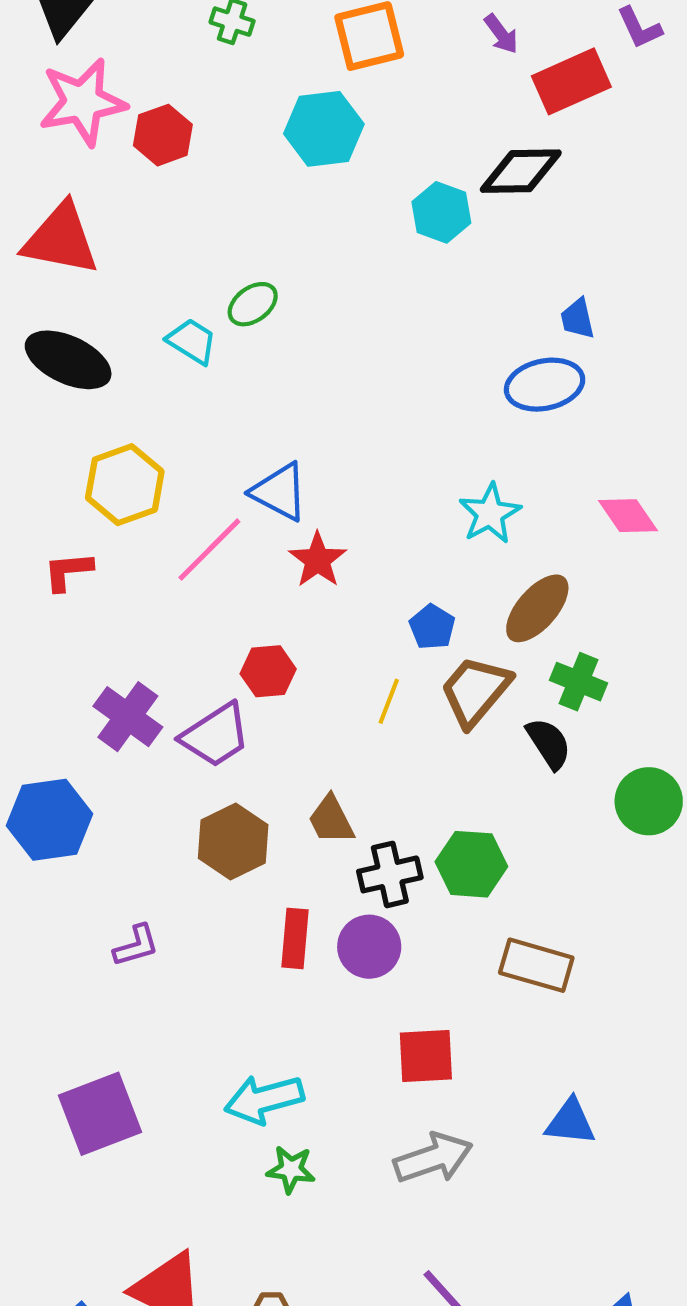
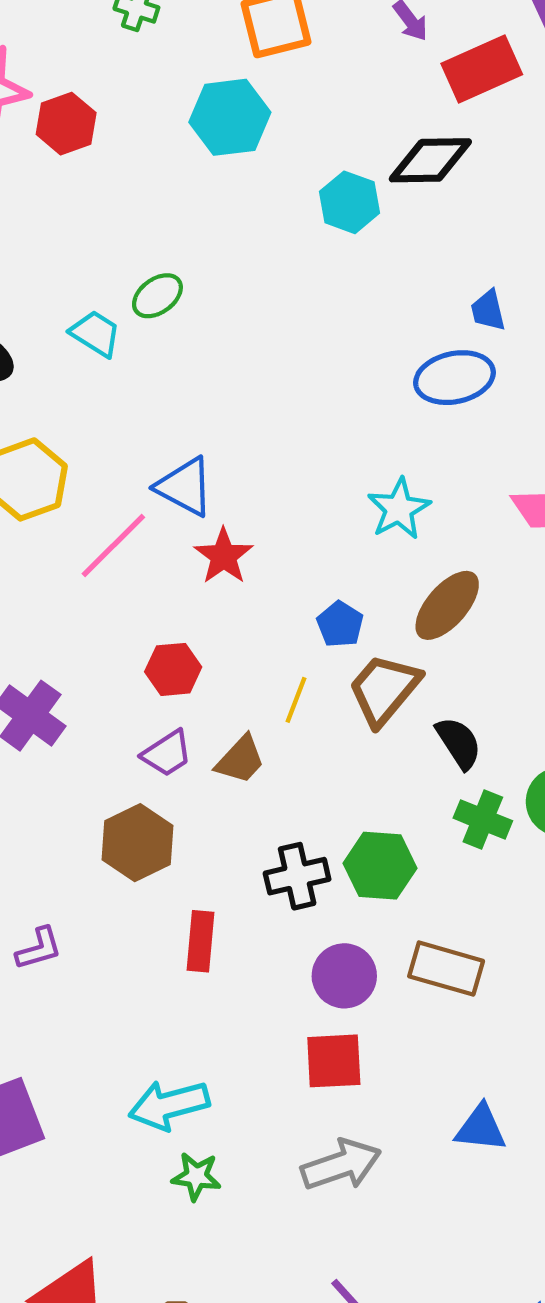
green cross: (579, 682) -> (483, 819), moved
purple trapezoid: (216, 735) -> (167, 753), moved, size x0.7
brown trapezoid: (331, 820) -> (240, 760), moved, turned -110
purple circle: (369, 947) -> (344, 976), moved

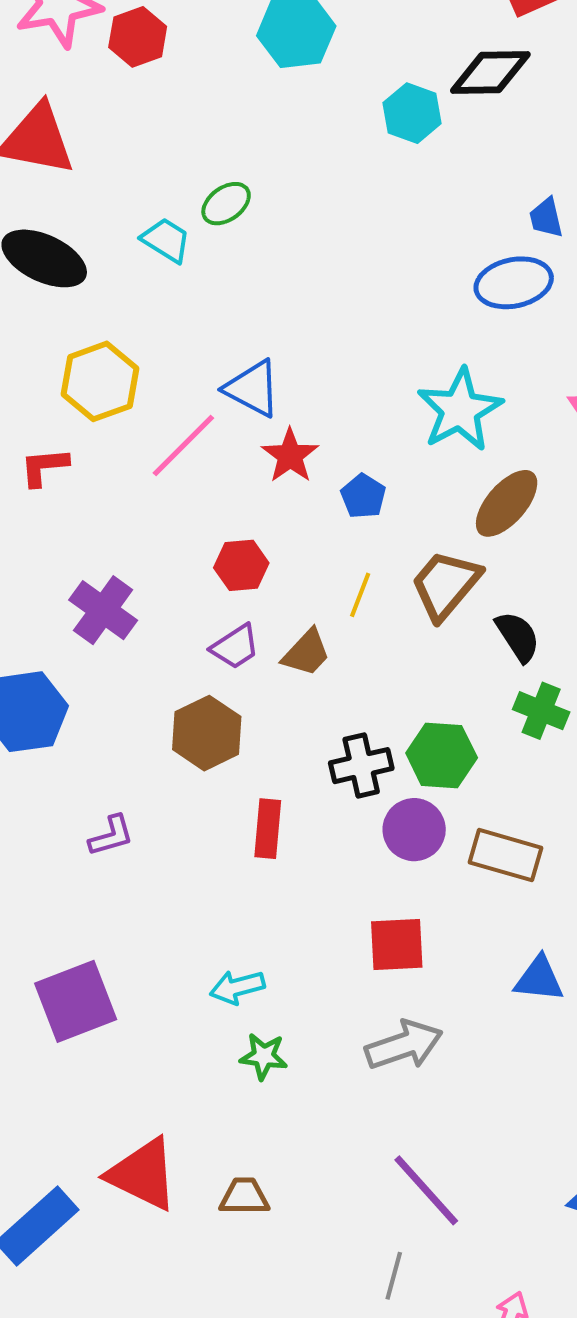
cyan star: (399, 509) -> (460, 410), size x1.4
blue pentagon: (340, 624) -> (363, 496), moved
purple circle: (344, 976) -> (414, 830), moved
cyan arrow: (169, 1105) -> (237, 987), size x0.7
blue triangle: (481, 1128) -> (539, 979), moved

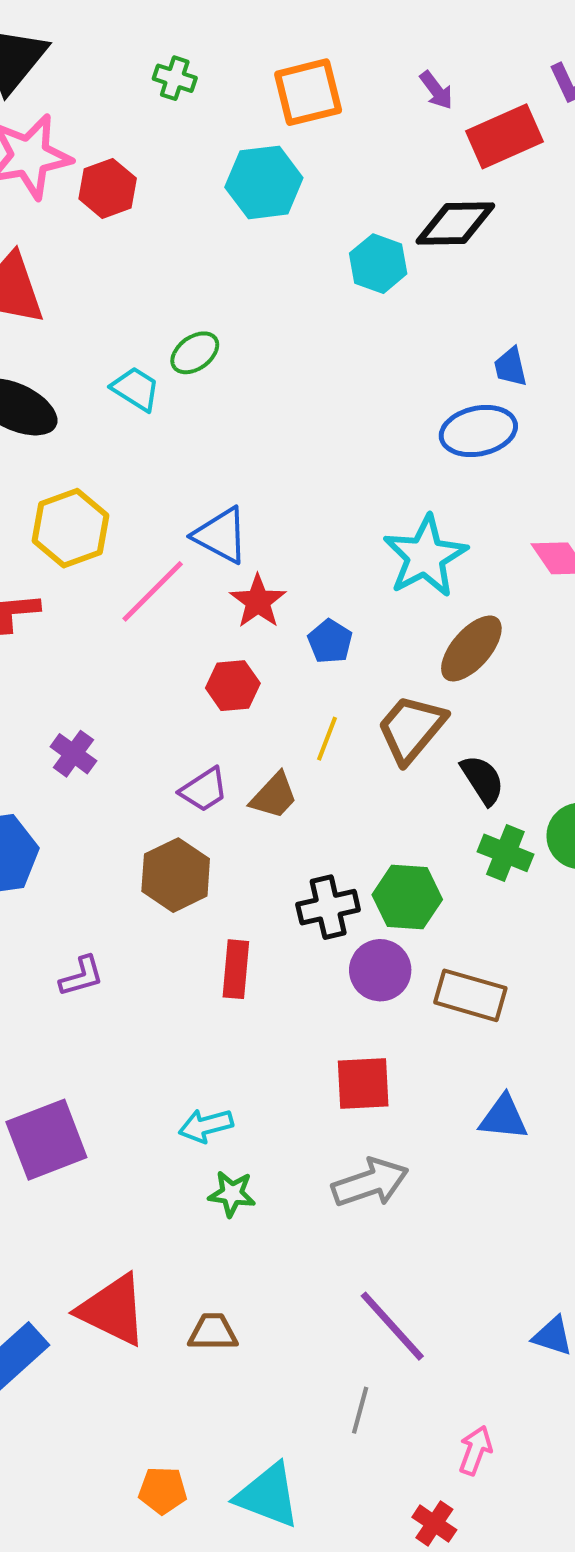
red hexagon: (241, 565) -> (233, 686), moved
purple cross: (103, 610) -> (73, 754), size x0.7

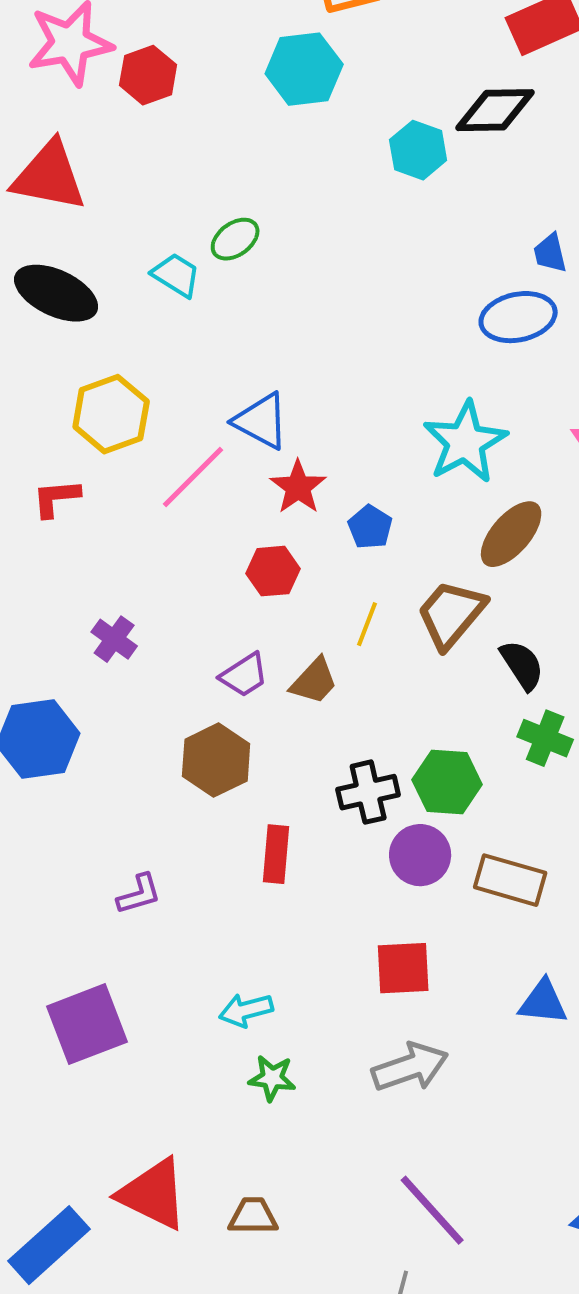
purple L-shape: (82, 976) -> (139, 894), moved

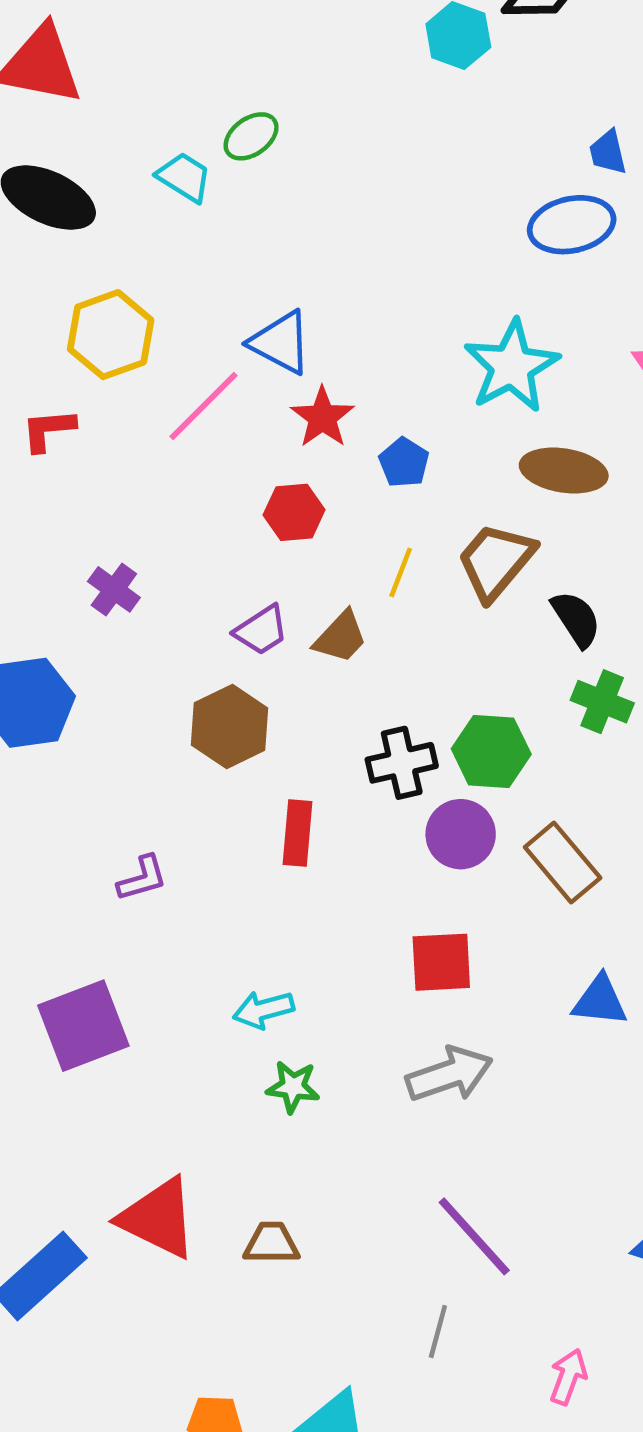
brown ellipse: (511, 534) -> (564, 471), turned 58
brown rectangle: (510, 880) -> (563, 862), turned 34

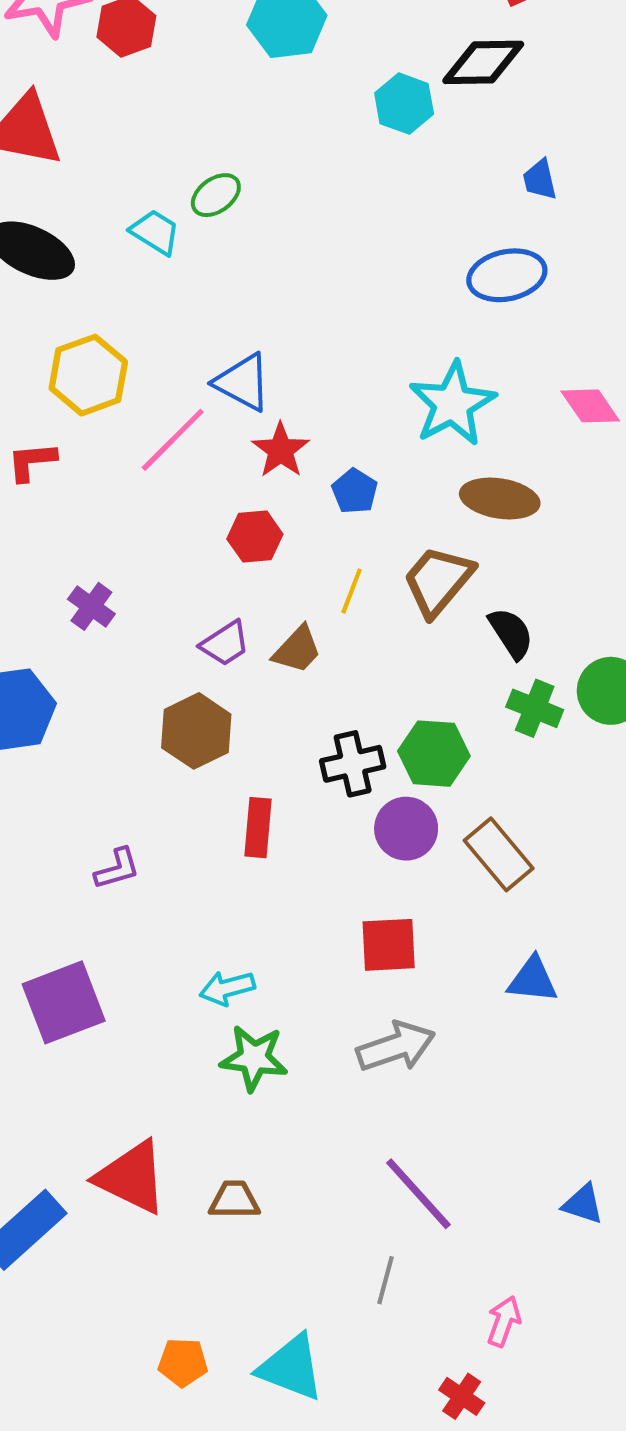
blue trapezoid: (608, 152) -> (540, 180), moved
green star: (293, 1087) -> (254, 1058), size x1.4

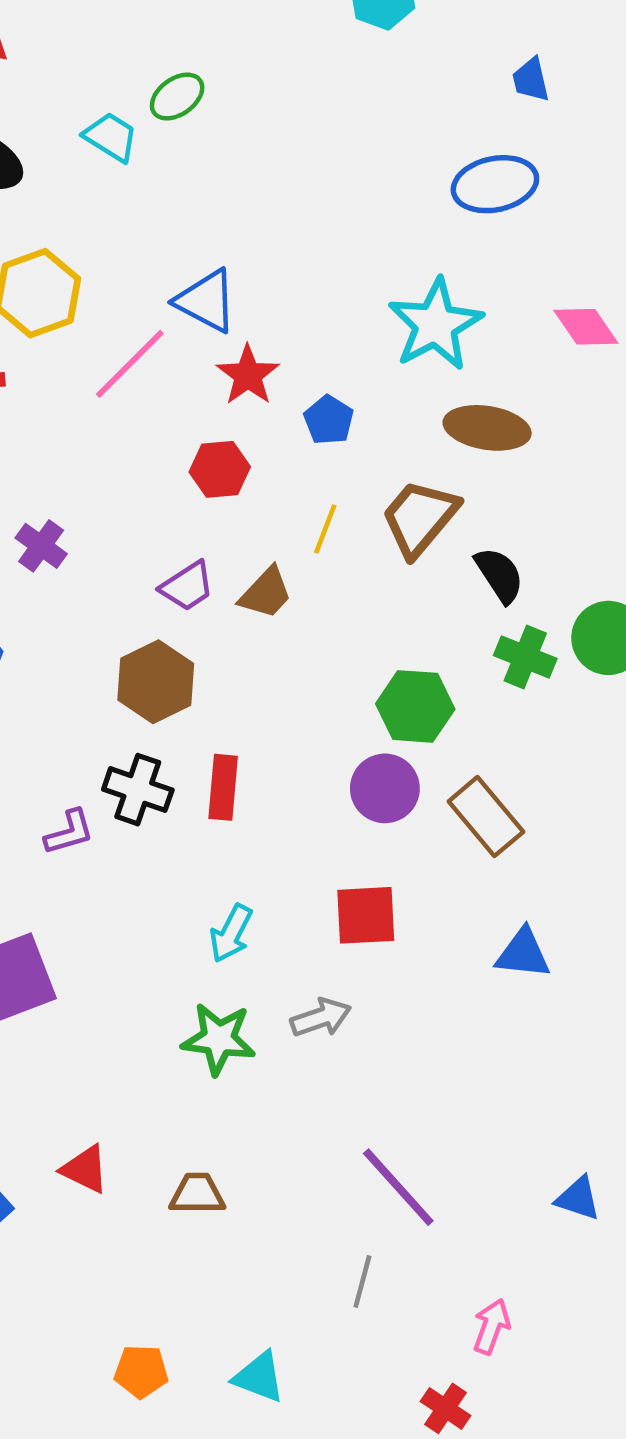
black cross: (353, 764) -> (138, 790), moved, turned 32
cyan arrow: (227, 988) -> (231, 933), moved, turned -48
gray arrow: (396, 1047) -> (321, 1018), moved, size x0.7
red triangle: (132, 1177) -> (85, 1169), size x0.6
cyan triangle: (291, 1368) -> (259, 1377), size x0.7

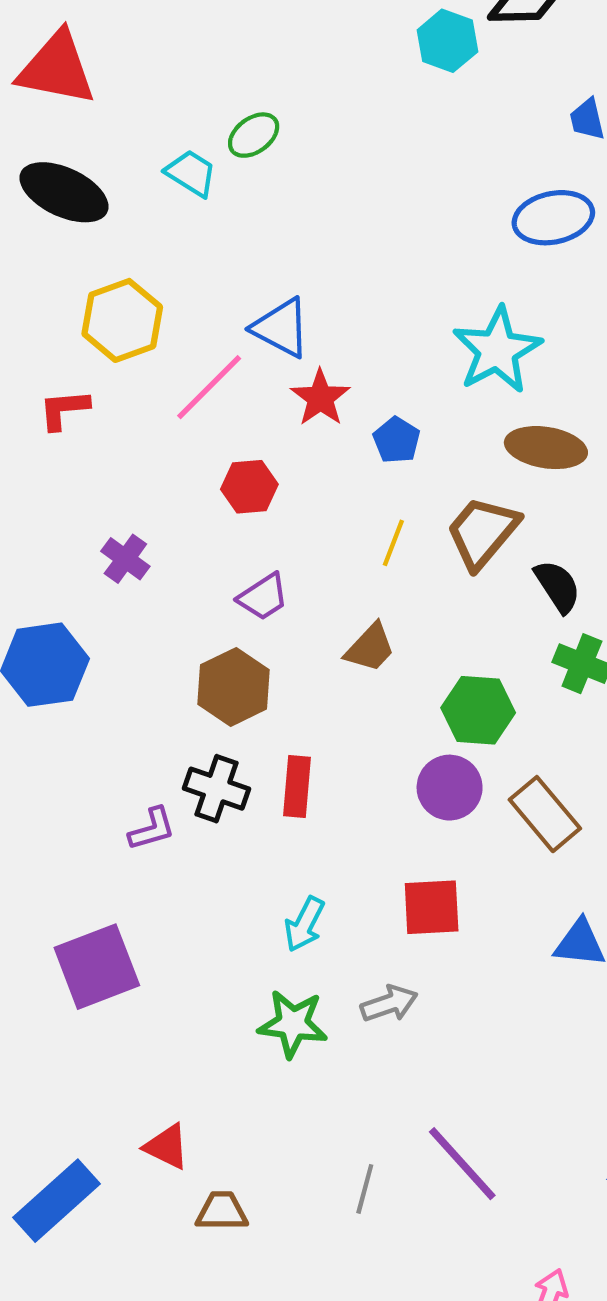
red hexagon: (220, 469) -> (249, 487), moved
brown trapezoid: (266, 593) -> (370, 648), moved
brown trapezoid: (197, 1194) -> (222, 1211), moved
gray line: (362, 1282) -> (365, 1189), moved

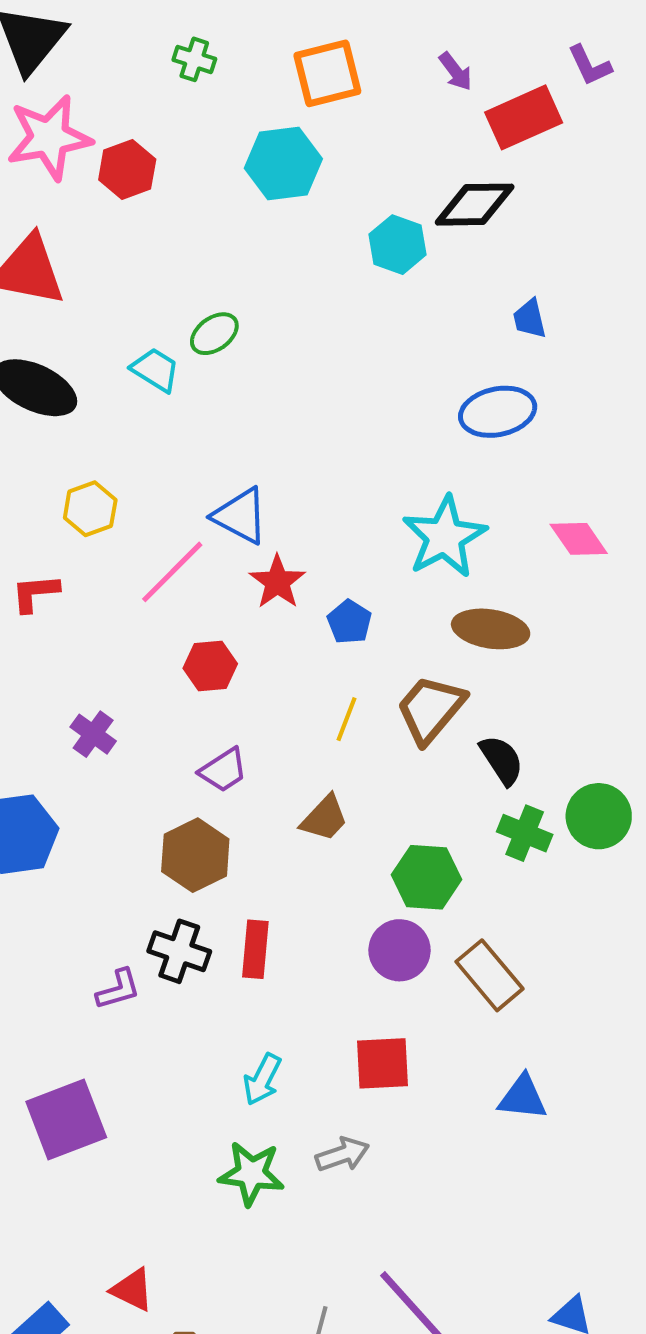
yellow hexagon: (122, 320) -> (90, 509), size x0.7

